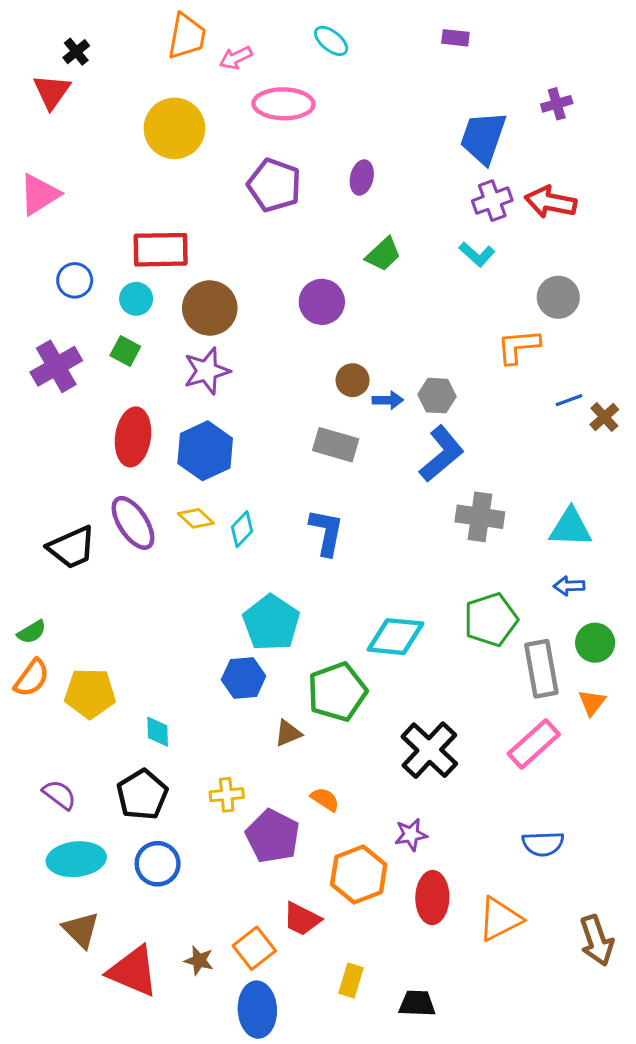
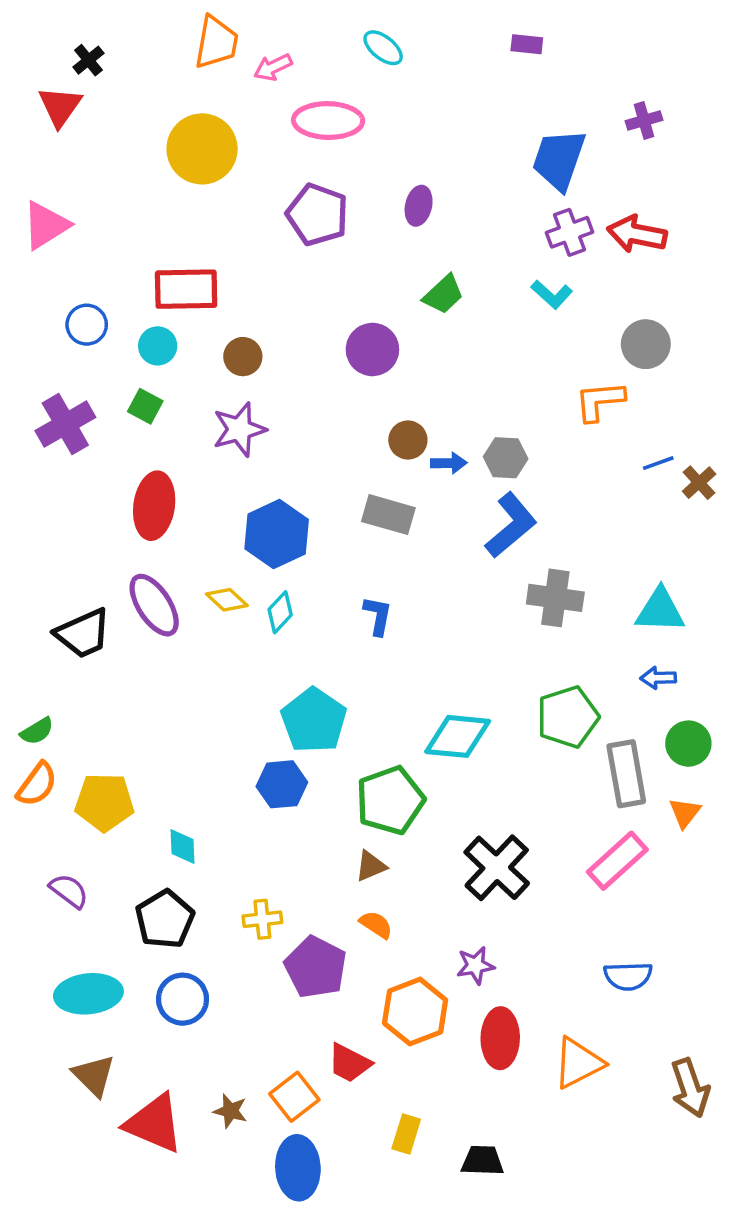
brown circle: (210, 308) -> (243, 357), size x0.6
blue hexagon: (205, 451) -> (277, 534), moved
blue L-shape: (326, 532) -> (378, 616), size x0.7
brown triangle: (288, 733) -> (371, 866), moved
purple semicircle: (59, 795) -> (69, 891), moved

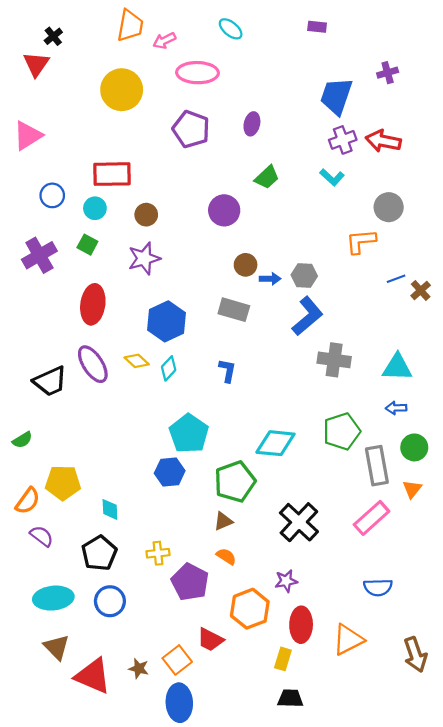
orange semicircle: (37, 784) -> (28, 501), moved
yellow rectangle: (406, 1134) -> (283, 659), moved

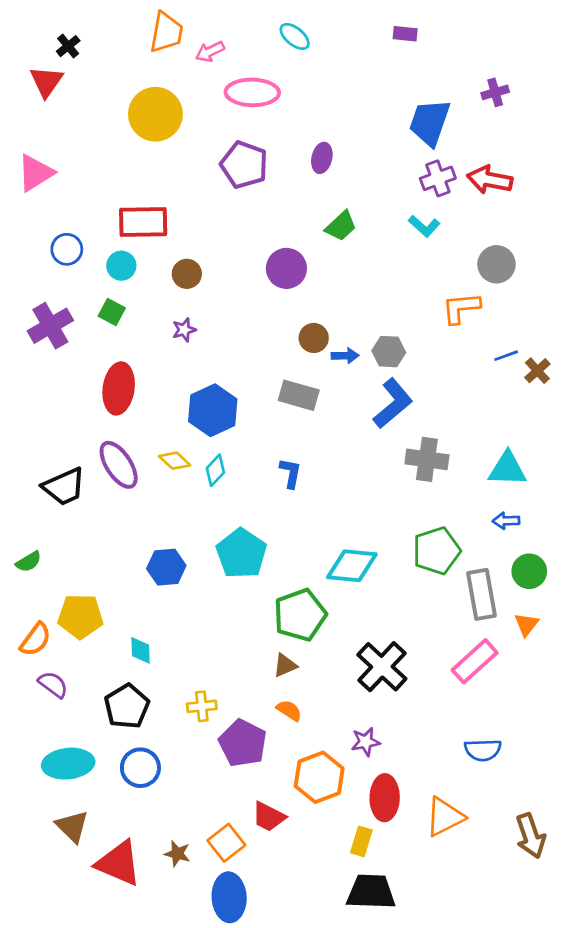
purple star: (144, 258) -> (184, 330), size x0.6
blue hexagon: (170, 472) -> (166, 567), moved
black trapezoid: (290, 698) -> (371, 892), size x1.5

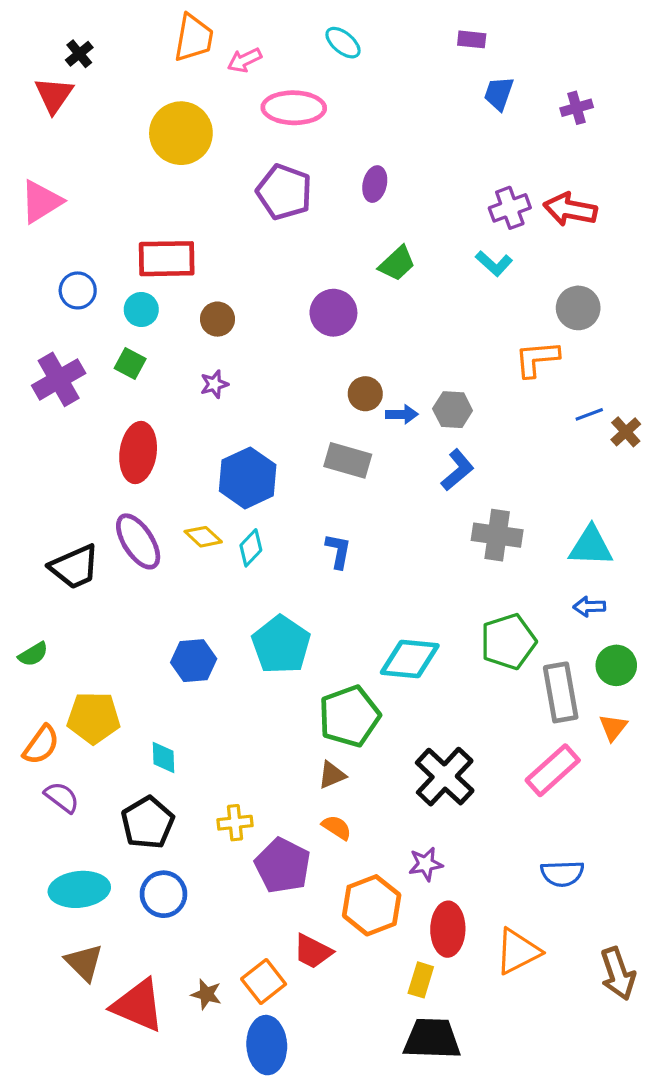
blue trapezoid: (430, 122) -> (499, 93), moved, size x0.6
blue L-shape: (393, 403) -> (457, 470), size x0.7

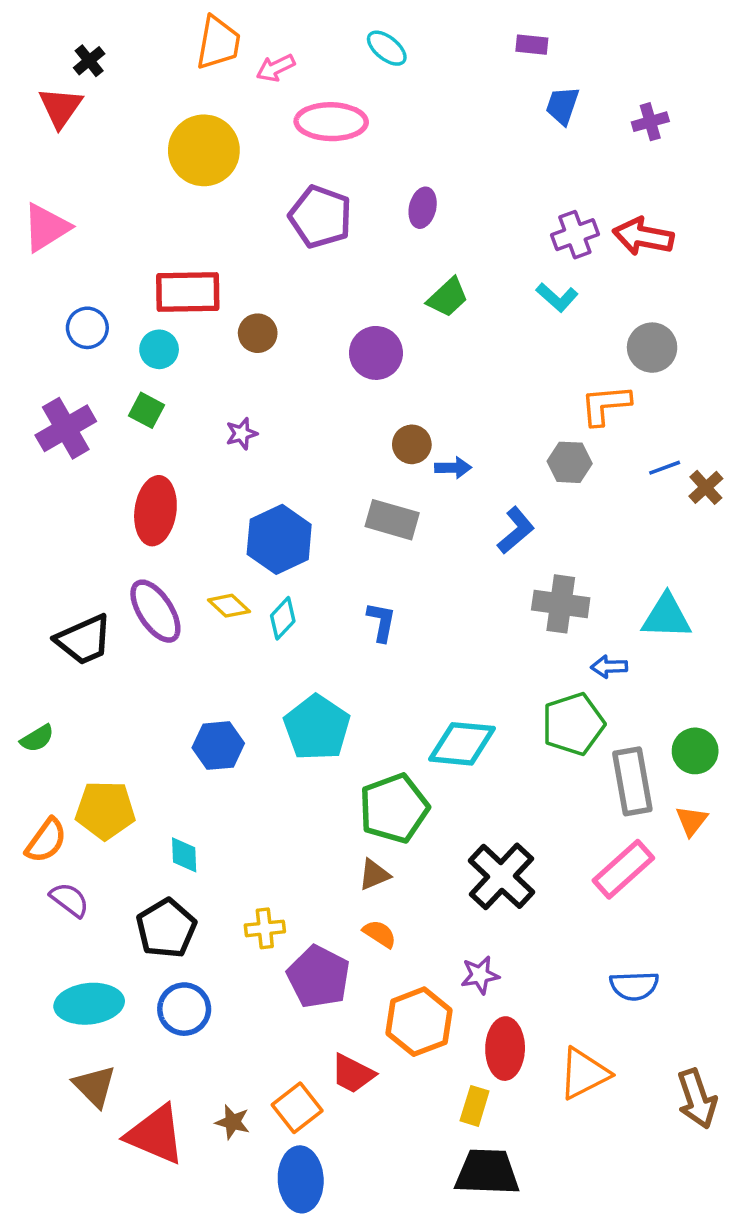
brown circle: (217, 319) -> (258, 333), moved
gray hexagon: (453, 410) -> (570, 462), moved
blue arrow: (589, 607) -> (609, 667), moved

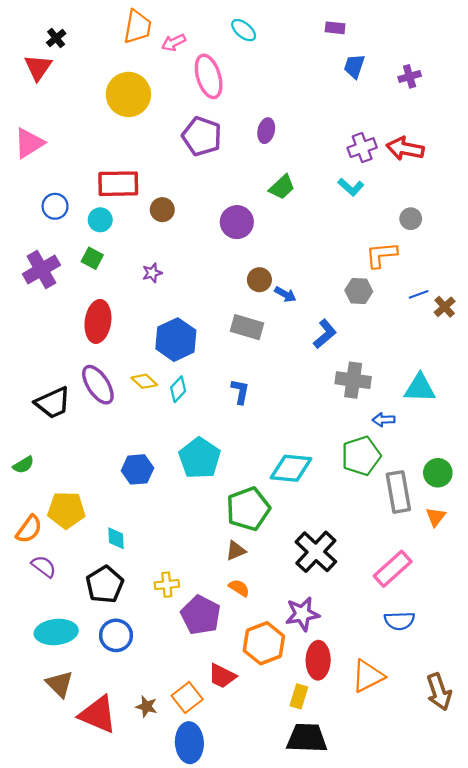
pink ellipse: (331, 122) -> (209, 76), turned 72
gray circle: (652, 348) -> (411, 219), size x0.7
blue arrow: (453, 468) -> (285, 294), turned 30
pink rectangle: (623, 869) -> (393, 569), moved
purple star: (480, 975) -> (302, 614), size x1.4

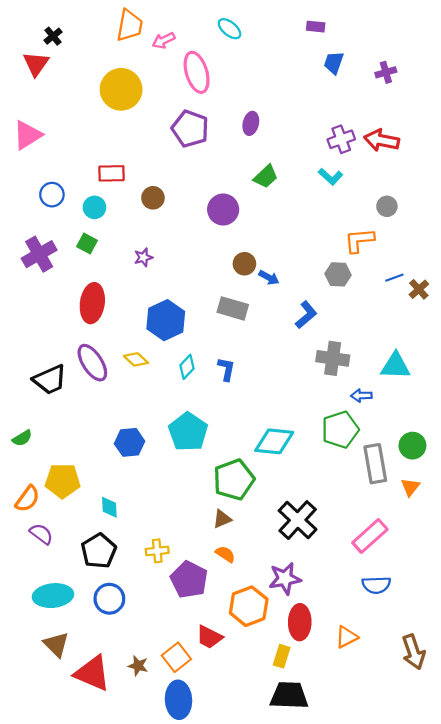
red rectangle: (118, 184) -> (111, 173), size x0.7
cyan diamond: (178, 389) -> (187, 367), moved
orange triangle: (368, 676) -> (347, 637), size x0.7

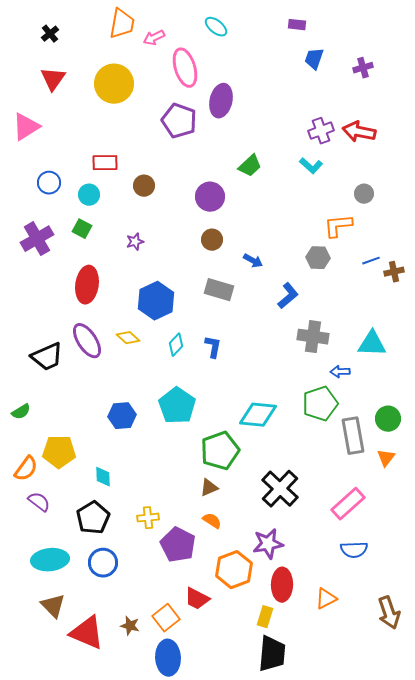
red triangle: (36, 64) -> (53, 79), moved
purple ellipse: (251, 123) -> (221, 101), moved, size x1.5
brown circle: (244, 264) -> (212, 240), moved
brown cross: (419, 289) -> (394, 272), turned 30
black trapezoid: (289, 696) -> (272, 654), turned 93

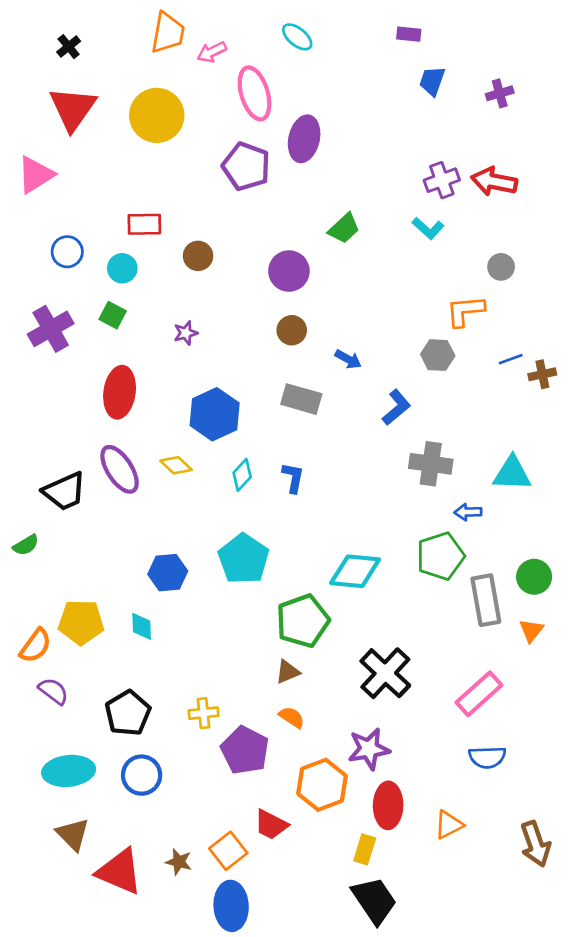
red triangle: (53, 79) -> (73, 109), size x1.4
green semicircle: (21, 412) -> (26, 545), moved
cyan diamond: (103, 477) -> (142, 626), moved
black trapezoid: (272, 654) -> (374, 900), turned -39

